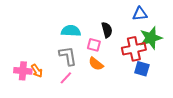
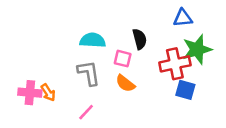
pink line: (66, 78) -> (86, 112), moved

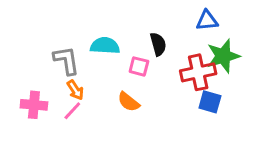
gray L-shape: (89, 73) -> (66, 60), moved
orange semicircle: (125, 83) -> (129, 102), moved
orange arrow: (48, 93) -> (75, 90), moved
pink line: (86, 112) -> (72, 111), moved

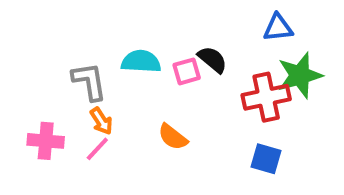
black semicircle: (158, 44) -> (212, 59), turned -35
pink square: (139, 66) -> (187, 71), moved, turned -30
blue square: (210, 102) -> (266, 159), moved

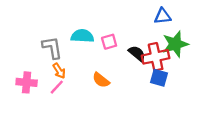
black semicircle: (212, 59) -> (137, 53), moved
blue square: (266, 159) -> (159, 78), moved

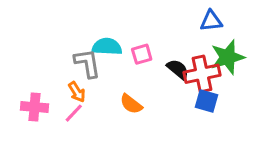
gray L-shape: (52, 48) -> (87, 63), moved

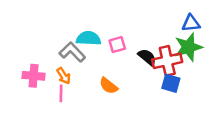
blue triangle: (211, 21) -> (191, 23), moved
gray L-shape: (87, 63) -> (72, 52), turned -35
pink cross: (35, 107) -> (34, 76), moved
pink line: (74, 113) -> (61, 93), turned -42

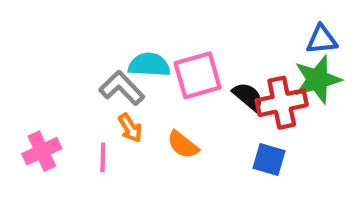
pink square: (117, 45) -> (198, 75), size x1.6
pink cross: (34, 76) -> (42, 151), moved, turned -30
orange arrow: (64, 76) -> (130, 128), moved
blue square: (171, 83) -> (269, 160), moved

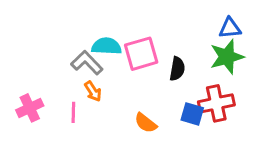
black semicircle: (248, 96) -> (177, 69), turned 60
red cross: (282, 103) -> (216, 103), moved
orange semicircle: (183, 145) -> (146, 123), moved

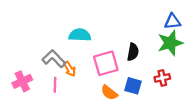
pink square: (141, 54) -> (106, 63), moved
gray L-shape: (87, 63) -> (54, 59), moved
red cross: (216, 103) -> (162, 78), size x0.6
blue square: (192, 114) -> (133, 86), moved

